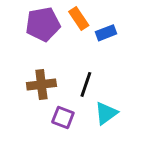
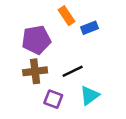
purple pentagon: (43, 24) -> (36, 40), moved
black line: (86, 84) -> (73, 71), turned 45

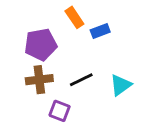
cyan triangle: (90, 96) -> (121, 85), moved

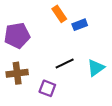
purple pentagon: (41, 44) -> (17, 35), moved
brown cross: (39, 80) -> (17, 73), moved

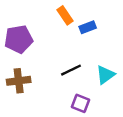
purple square: (47, 88) -> (80, 103), moved

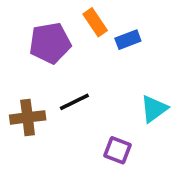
purple pentagon: (19, 39) -> (50, 43), moved
black line: (71, 70) -> (74, 102), moved

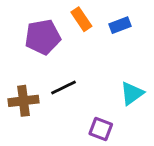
blue rectangle: (128, 40) -> (120, 25), moved

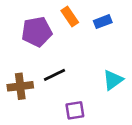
purple square: (101, 129) -> (75, 110), moved, turned -30

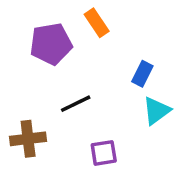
blue rectangle: (103, 22) -> (142, 74), moved, turned -42
brown cross: (20, 86) -> (28, 139), moved

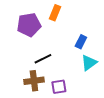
orange rectangle: (97, 23) -> (55, 13), turned 56
brown cross: (28, 139) -> (34, 81), moved

